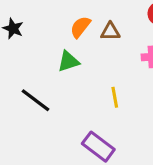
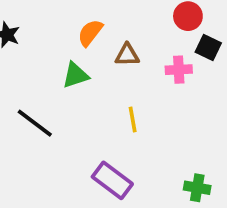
brown triangle: (110, 31) -> (127, 55), moved

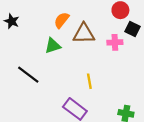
brown triangle: (127, 55) -> (84, 33), size x1.5
yellow line: (133, 119) -> (89, 81), moved

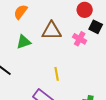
orange semicircle: (62, 20) -> (21, 12), moved
pink cross: (115, 42) -> (80, 39), turned 32

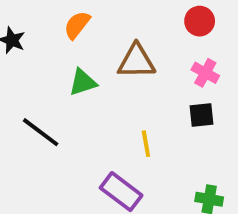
black square: (96, 27) -> (201, 115), moved, turned -32
pink cross: (80, 39) -> (205, 73), moved

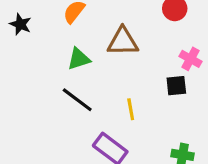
pink cross: (205, 73) -> (190, 59), moved
black line: (41, 132) -> (77, 100), moved

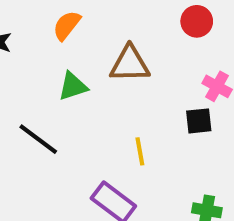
black line: (77, 100) -> (38, 139), moved

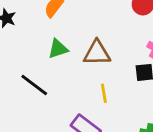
brown triangle: (130, 64) -> (97, 53), moved

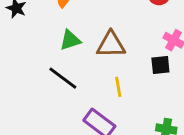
black line: (34, 85) -> (63, 78), moved

